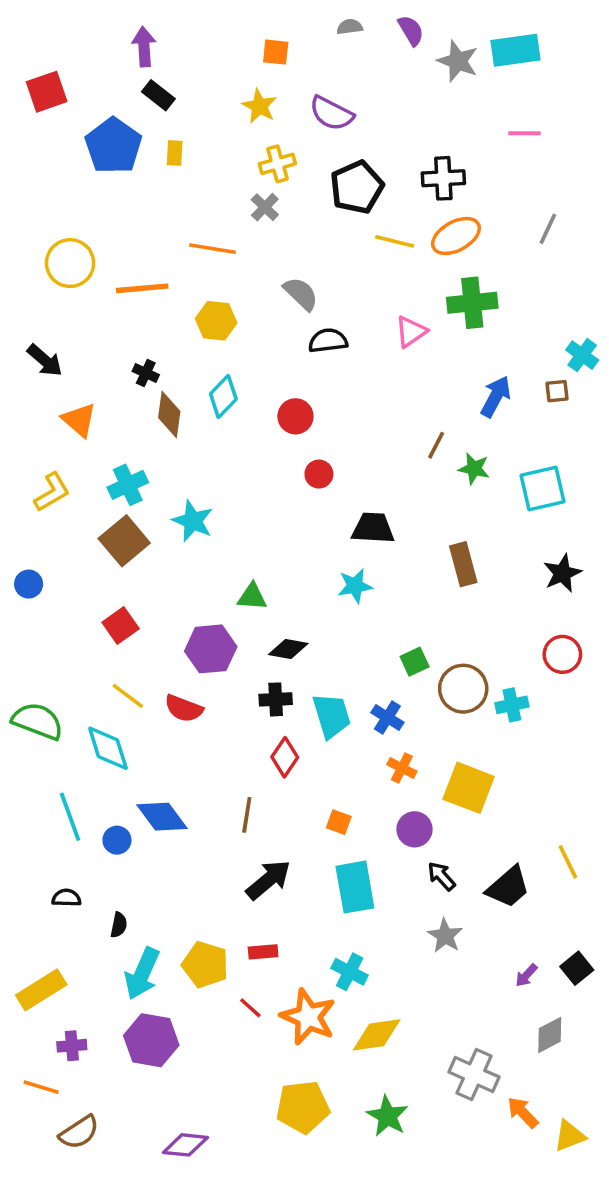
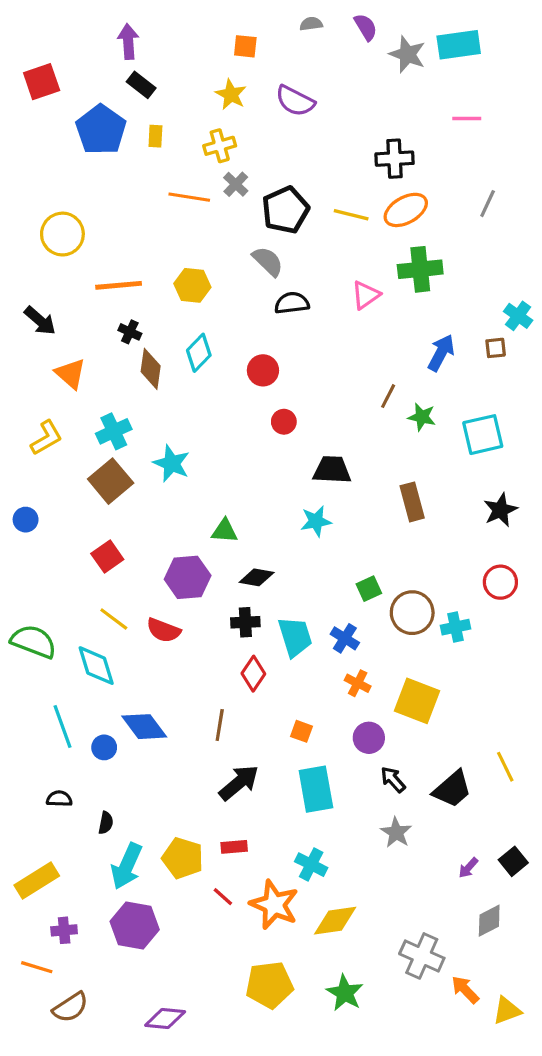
yellow cross: (277, 164) -> (220, 146), moved
black pentagon: (357, 187) -> (285, 210), moved
orange line: (213, 249) -> (189, 197), moved
orange line: (142, 288) -> (119, 285), moved

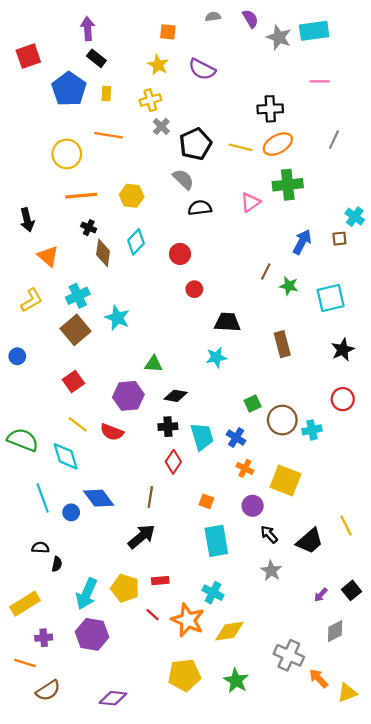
orange line: (189, 197) -> (109, 135), moved
yellow circle: (62, 234) -> (67, 154), moved
black arrow: (40, 321) -> (27, 220), turned 35
black arrow: (239, 783) -> (142, 537), moved
black semicircle: (106, 823) -> (57, 564), moved

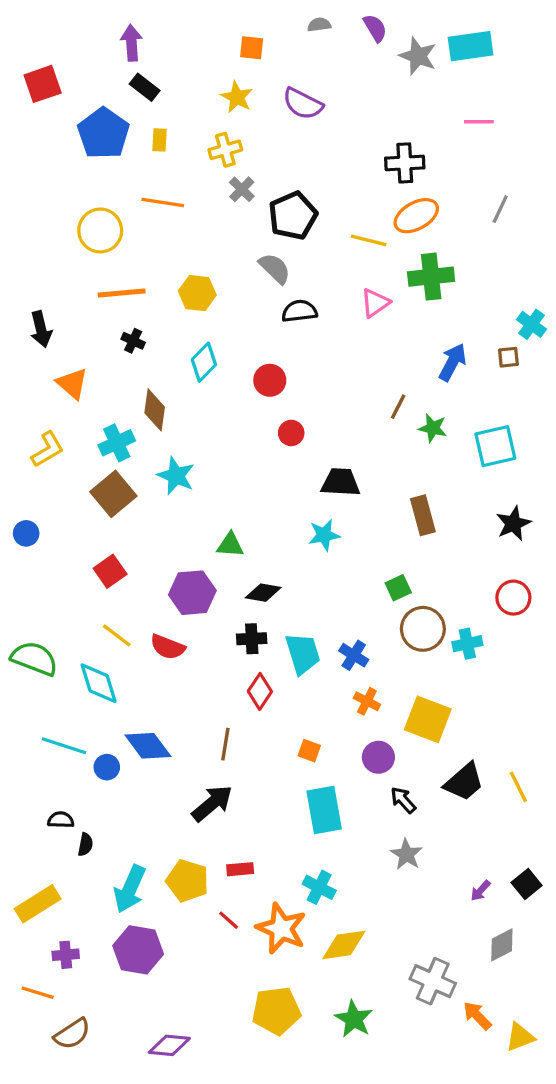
yellow line: (240, 147) -> (369, 240), moved
brown diamond: (103, 253) -> (155, 410), moved
green square: (253, 404) -> (398, 588), moved
cyan line: (43, 498) -> (64, 746), turned -52
black trapezoid: (310, 541) -> (464, 782), moved

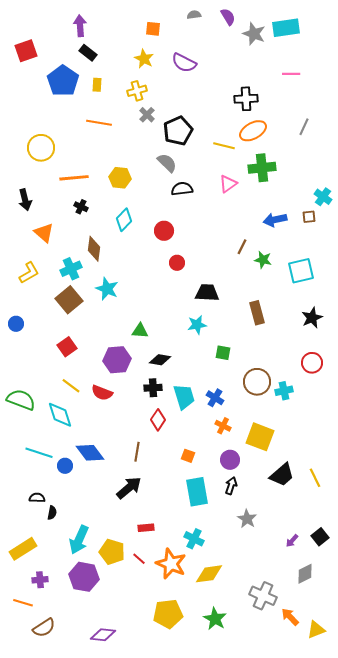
yellow circle: (100, 230) -> (41, 148), moved
blue arrow: (452, 362) -> (275, 220), turned -130
green square: (398, 588) -> (223, 353), moved, turned 35
black arrow: (403, 800) -> (231, 486), moved, turned 60
yellow pentagon: (187, 881) -> (112, 552), moved

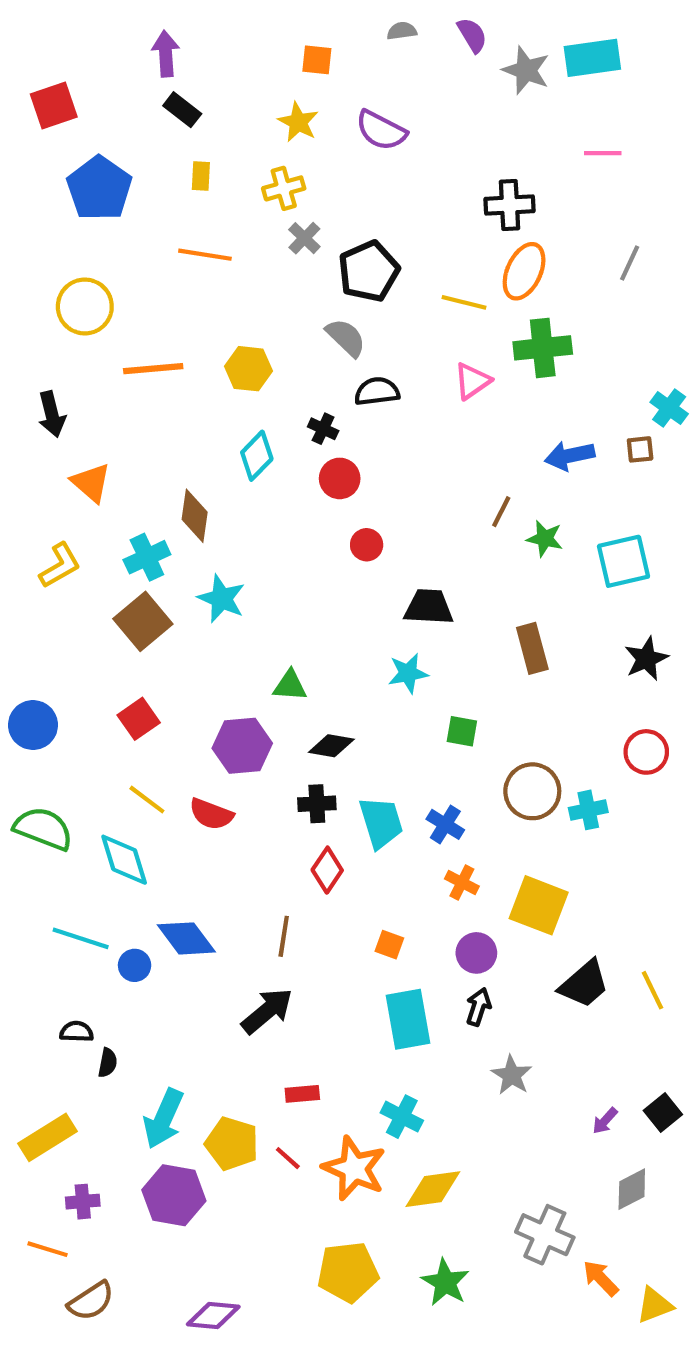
blue pentagon: (63, 81) -> (99, 188), moved
orange ellipse: (253, 131) -> (524, 271), turned -36
black cross: (81, 207) -> (323, 429), moved
blue circle: (16, 324) -> (33, 725), moved, size x1.5

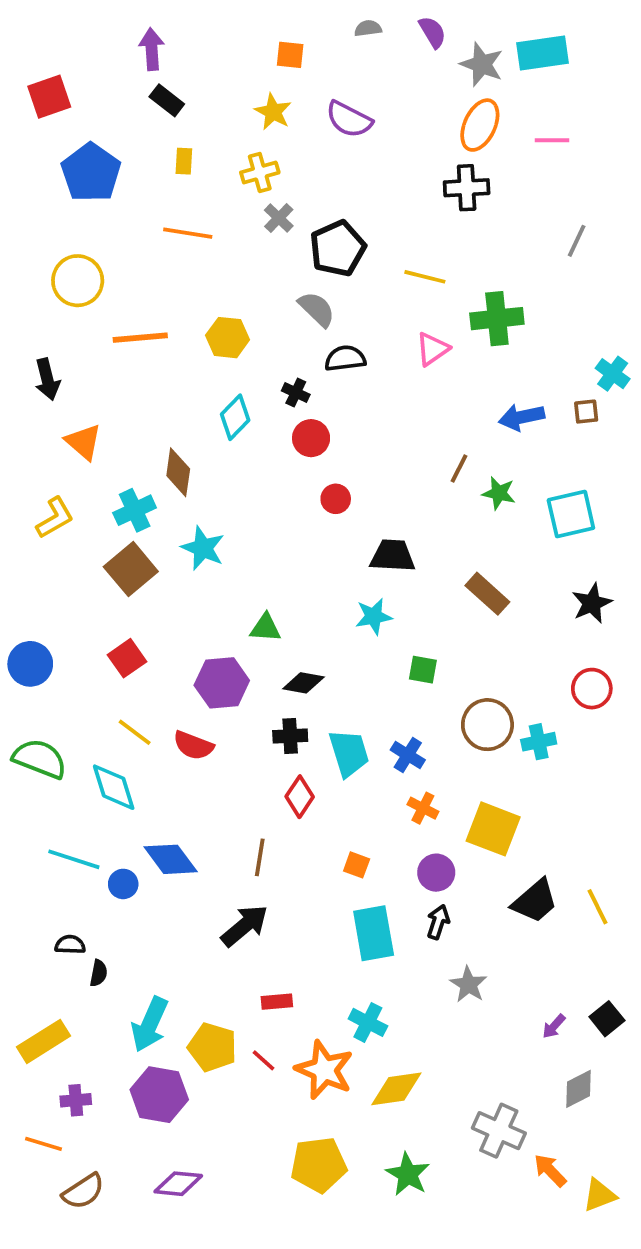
orange ellipse: (524, 271) -> (480, 125), moved
brown rectangle: (532, 648) -> (487, 594), turned -33
purple diamond: (213, 1316) -> (178, 1184), moved

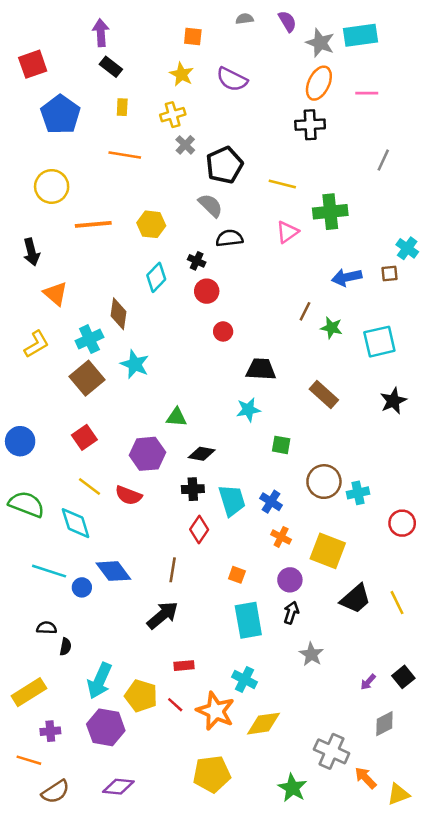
red circle: (592, 689) -> (402, 523), moved
green star: (408, 1174) -> (292, 788), moved

